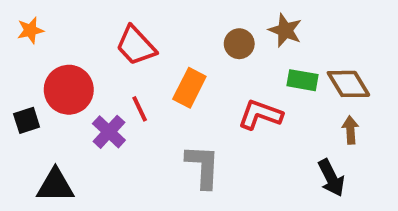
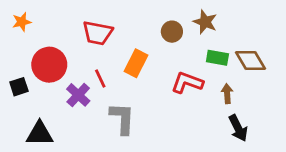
red trapezoid: (136, 46) -> (98, 33), turned -36
brown arrow: (350, 130) -> (227, 94), moved
gray L-shape: (203, 166) -> (122, 118), moved

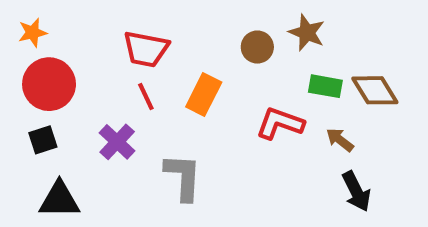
red circle: (49, 65) -> (49, 84), moved
red line: (100, 78) -> (146, 97), moved
black square: (19, 87) -> (43, 140), moved
brown arrow: (227, 94) -> (340, 140), turned -48

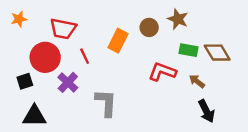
red trapezoid: (146, 49) -> (63, 29), moved
red circle: (49, 84) -> (45, 57), moved
orange rectangle: (204, 94) -> (118, 41), moved

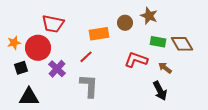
orange star: (19, 19) -> (14, 43), moved
orange rectangle: (118, 41) -> (99, 34), turned 54
red line: (85, 56) -> (86, 57), moved, turned 72
black arrow: (206, 111) -> (160, 91), moved

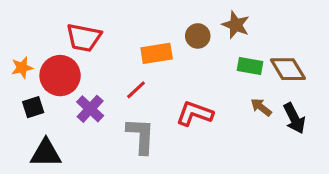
red L-shape: (136, 60) -> (195, 114), moved
black arrow: (160, 91) -> (294, 118), moved

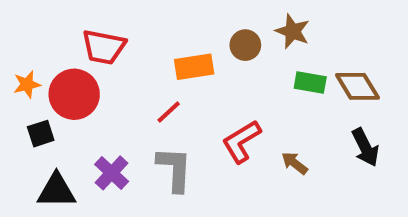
brown arrow: (261, 107) -> (294, 163), moved
purple cross: (90, 109) -> (112, 173), moved
red L-shape: (195, 114) -> (241, 141), turned -51

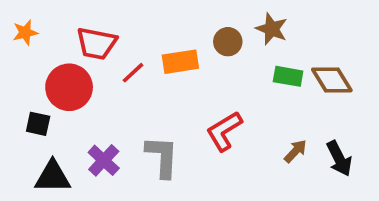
orange star: (27, 84) -> (25, 33), moved
red line: (169, 112) -> (133, 73), moved
black square: (41, 134) -> (38, 124), turned 30
black arrow: (365, 147) -> (339, 158), moved
brown arrow: (294, 163) -> (295, 151), moved, turned 95

